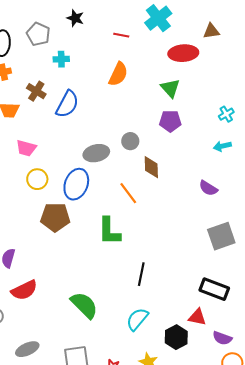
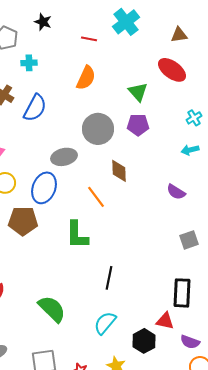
red ellipse: (183, 53) -> (172, 70), moved, turned 40
gray circle: (130, 141) -> (98, 129), moved, size x1.8
gray square: (221, 236) -> (189, 240), size x0.7
black rectangle: (214, 289) -> (182, 293), turned 72

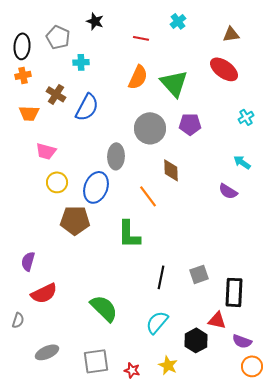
cyan cross: (126, 22) -> (178, 21), size x0.6
green triangle: (138, 92) -> (174, 83), moved, size x1.4
cyan arrow: (190, 150) -> (242, 162), moved, turned 48
gray ellipse: (64, 157) -> (116, 156), turned -75
gray square: (189, 240) -> (199, 274), moved

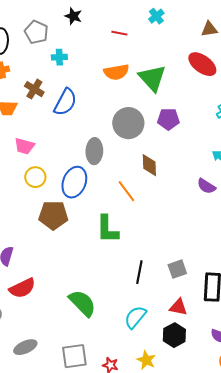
orange semicircle: (138, 77) -> (116, 72), turned 55
red triangle: (217, 320) -> (178, 307), moved

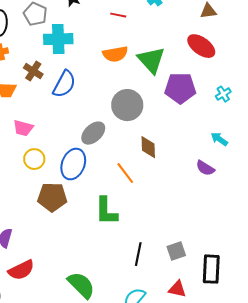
cyan cross: (59, 57) -> (58, 39), size x1.8
purple pentagon: (168, 119) -> (180, 88), moved, size x1.4
gray ellipse: (94, 151) -> (93, 133), turned 45

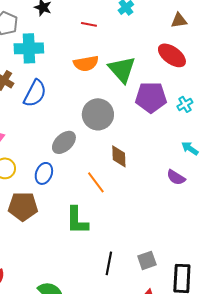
cyan cross: (223, 94) -> (185, 104), moved
blue ellipse: (73, 164) -> (44, 173), size x0.7

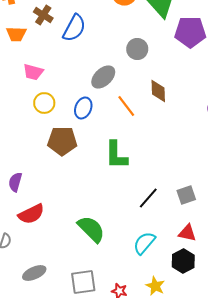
gray circle: (98, 114) -> (137, 49), size x0.7
orange line: (96, 182) -> (126, 106), moved
black line: (109, 263) -> (148, 198), turned 30

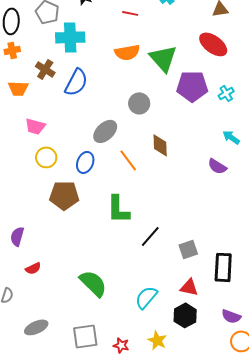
black line: (148, 198) -> (150, 236), moved
red semicircle: (31, 214) -> (33, 268), size x0.6

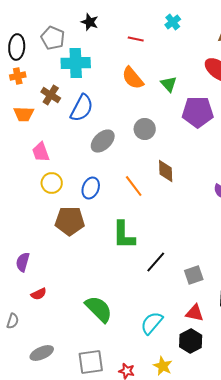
orange semicircle: (127, 52) -> (133, 78), turned 60
green triangle: (163, 58) -> (169, 84), size x0.6
pink trapezoid: (35, 126) -> (41, 152), turned 55
gray ellipse: (105, 131) -> (103, 141), moved

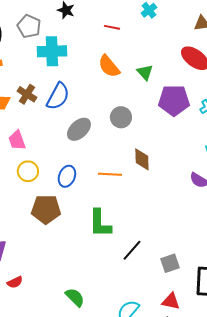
brown cross: (51, 95) -> (27, 94), moved
orange line: (134, 186) -> (110, 174), turned -50
green semicircle: (99, 309) -> (75, 297), size x0.7

